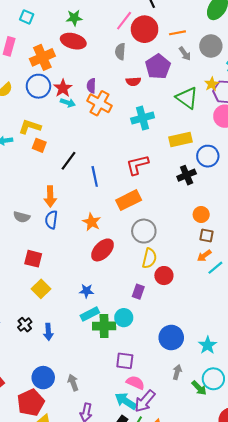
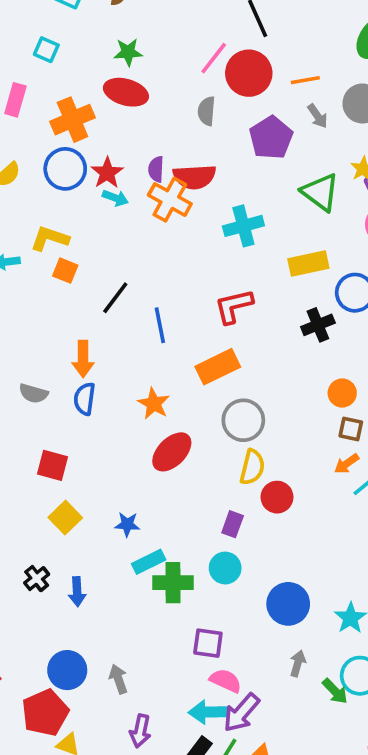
red semicircle: (133, 82) -> (194, 177), moved, size x1.6
blue star: (87, 291) -> (127, 524), moved
cyan circle: (124, 318) -> (225, 568), moved
cyan arrow: (126, 401) -> (209, 712), turned -35

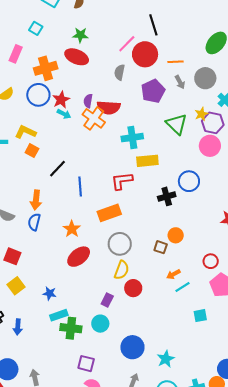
yellow rectangle: (308, 263) -> (147, 161), moved
brown square: (351, 429) -> (161, 247), moved

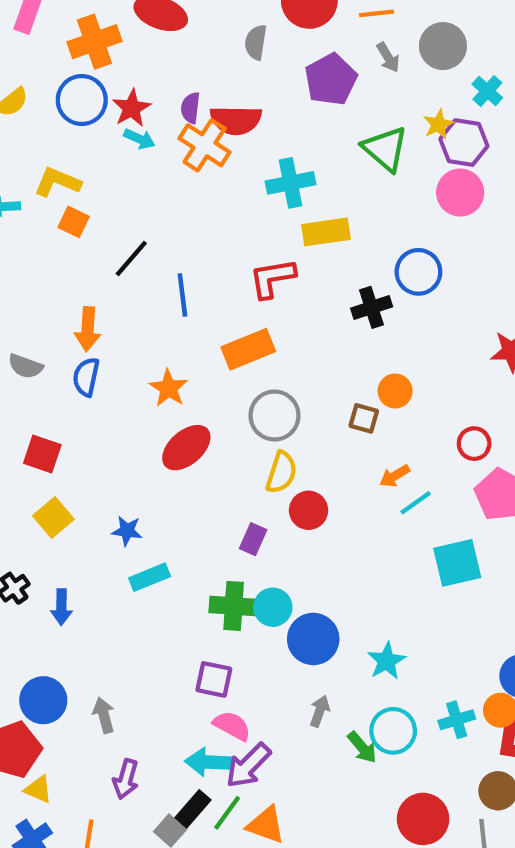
cyan square: (200, 316) -> (457, 563), size x1.6
cyan circle: (100, 324) -> (273, 607), moved
green cross: (71, 328) -> (234, 606), moved

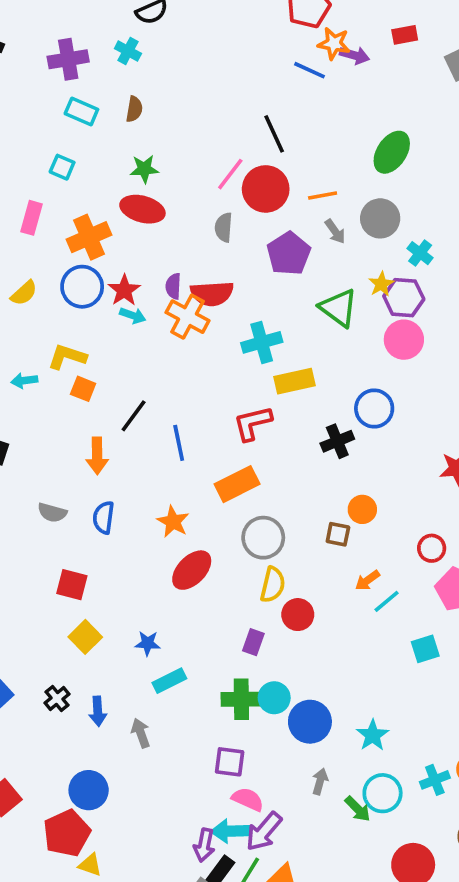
orange arrow: (88, 329) -> (97, 456), moved
cyan square: (457, 563) -> (425, 649), size x0.7
gray arrow: (104, 715) -> (141, 733), moved
purple arrow: (126, 779) -> (204, 845), moved

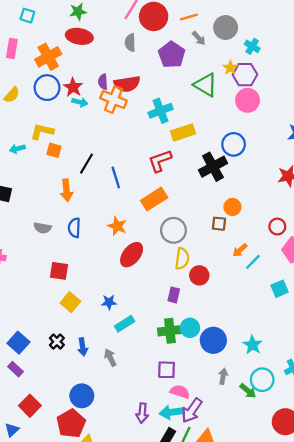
black cross: (337, 441) -> (213, 167), size x1.4
purple arrow: (204, 845) -> (142, 413), moved

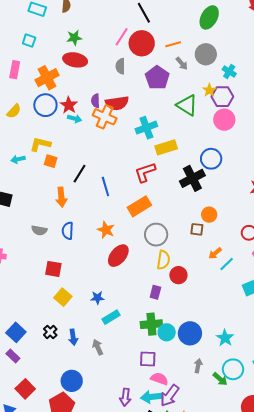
cyan circle: (190, 328) -> (167, 332), moved

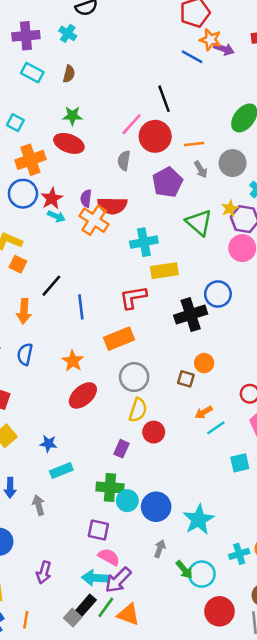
cyan square: (29, 41) -> (15, 123), moved
cyan star: (225, 338) -> (199, 520), size x1.4
cyan circle: (233, 369) -> (202, 574), moved
purple arrow: (125, 397) -> (44, 572), moved

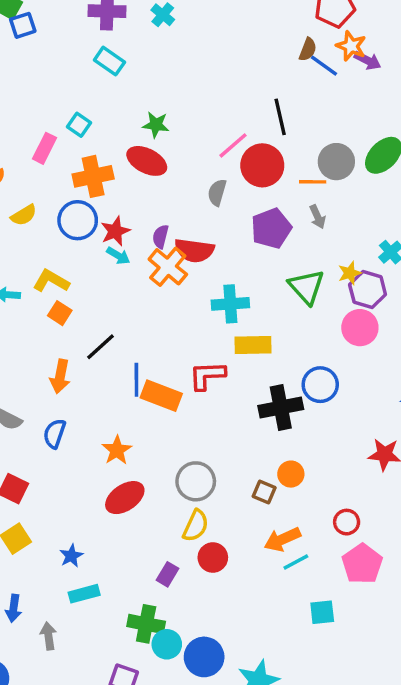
brown semicircle: (69, 74) -> (308, 49), moved
gray circle: (233, 163) -> (336, 162), moved
orange rectangle: (119, 339) -> (161, 396), moved, turned 36
orange arrow: (204, 412) -> (282, 539), size x1.5
blue star: (48, 444) -> (71, 556), turned 30

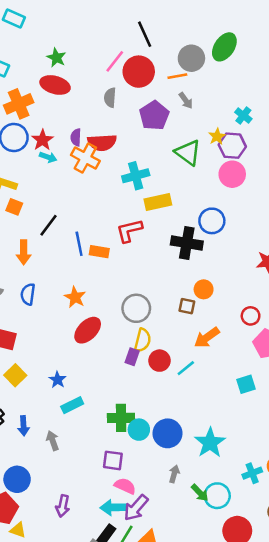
green star: (156, 125) -> (56, 58), turned 30
orange rectangle: (161, 396) -> (99, 252), size x0.7
black cross: (281, 407) -> (187, 243), turned 32
cyan line: (296, 562) -> (186, 368), moved
purple rectangle: (167, 574) -> (132, 357), moved

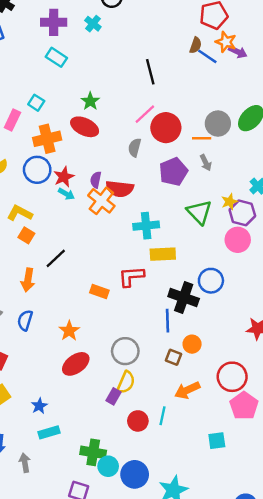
black line: (145, 34) -> (150, 72), moved
blue line: (79, 244) -> (167, 321), moved
red circle: (251, 316) -> (232, 377), size x1.6
red circle: (160, 361) -> (138, 421), moved
cyan line: (186, 368) -> (162, 416), turned -48

